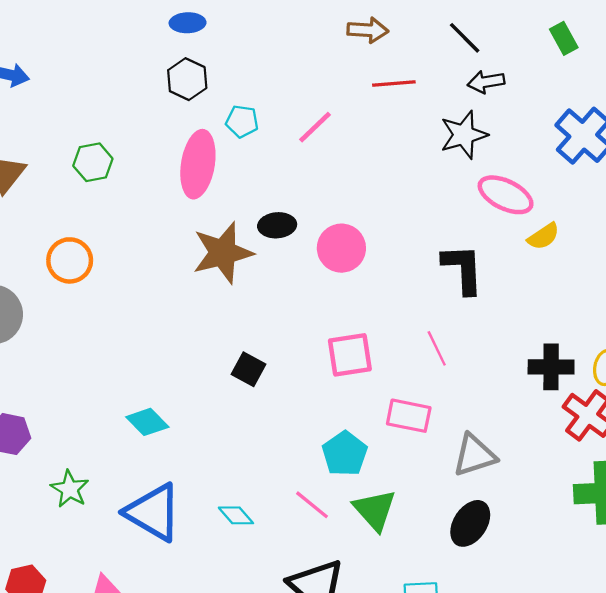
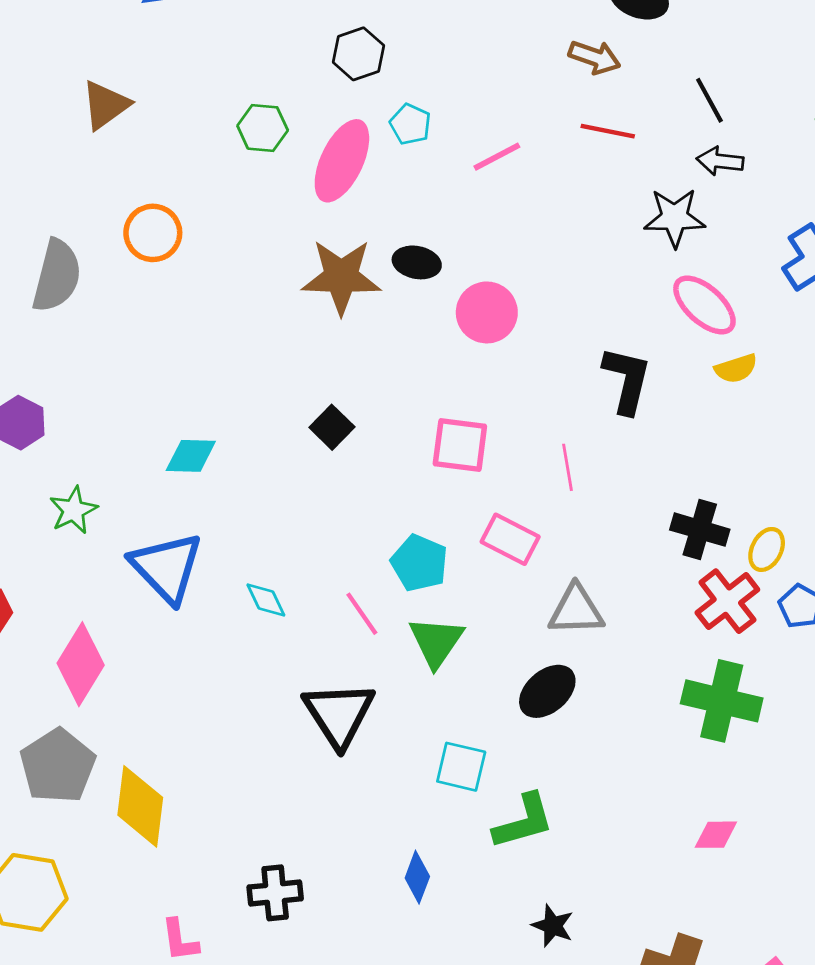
green hexagon: (93, 162) -> (263, 128), moved
cyan diamond: (147, 422) -> (191, 456), turned -60
cyan pentagon: (345, 454) -> (419, 563), turned -30

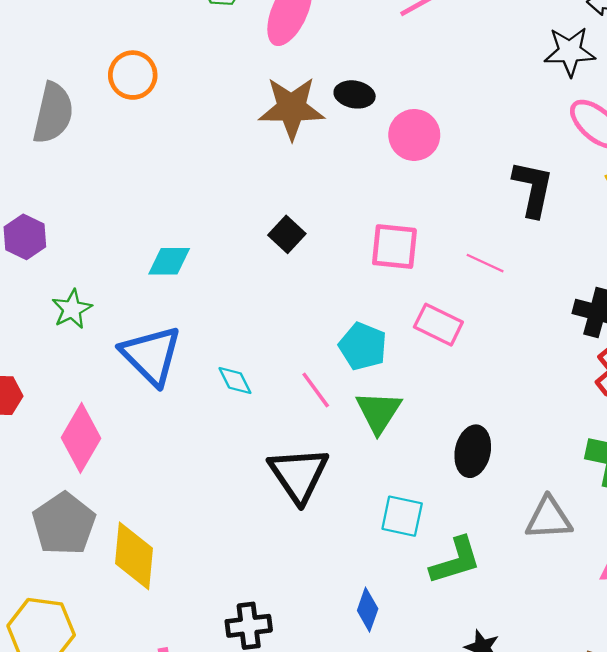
pink line: (568, 467) -> (485, 263), turned -54
gray triangle: (576, 610) -> (549, 518), moved
black ellipse: (547, 691) -> (473, 451), turned -36

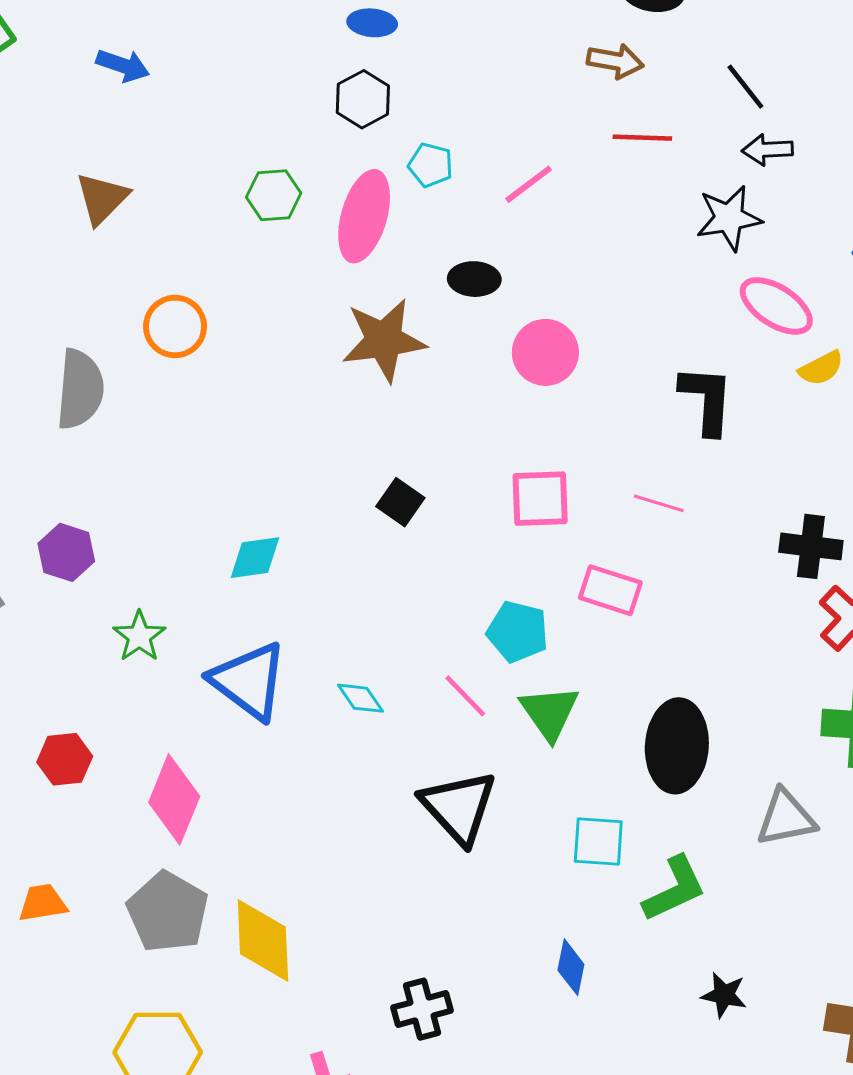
black ellipse: (355, 94) -> (474, 279), moved
black ellipse: (473, 451) -> (677, 746), size x1.4

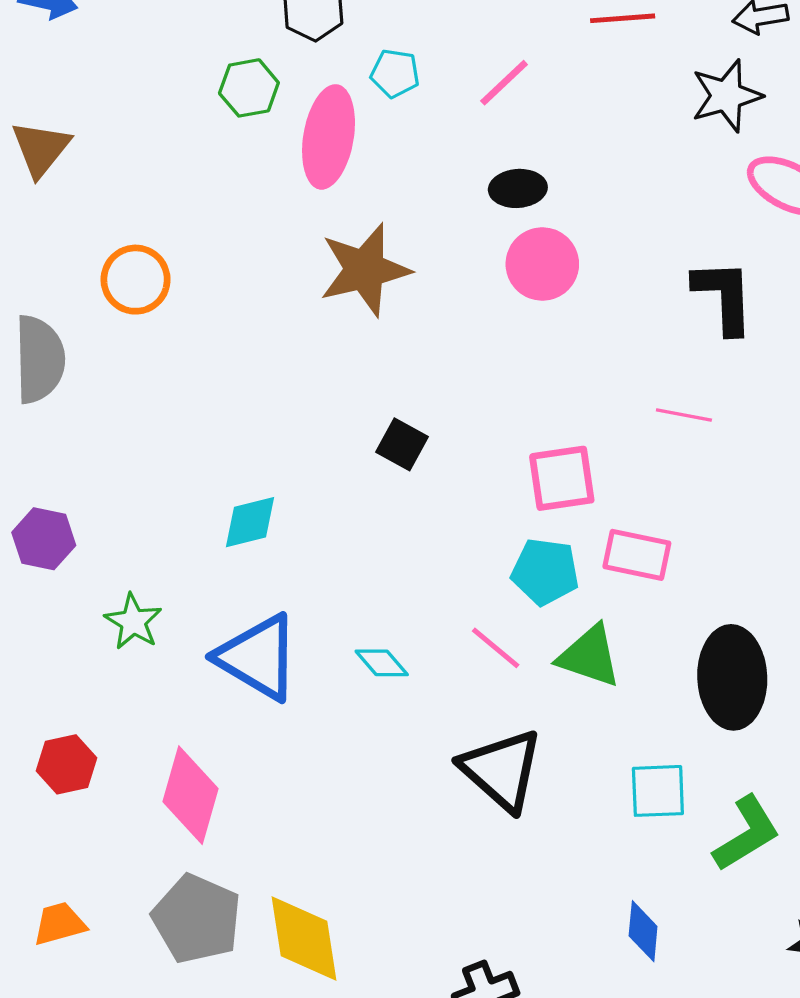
green hexagon: (274, 195) -> (249, 88), moved
black ellipse: (474, 279) -> (518, 188), moved
pink square: (540, 499) -> (562, 478), moved
pink rectangle: (610, 590) -> (637, 555), moved
green triangle: (549, 713) -> (589, 656), turned -30

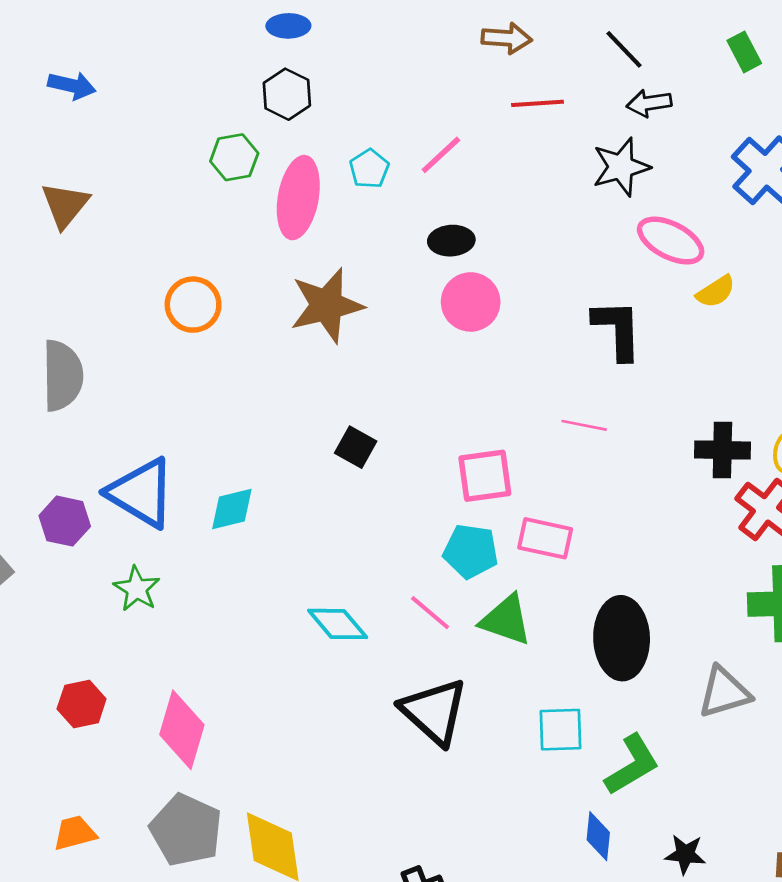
cyan pentagon: (395, 73) -> (369, 169), moved, turned 30
orange circle: (136, 280) -> (193, 305), moved
blue triangle: (258, 657) -> (141, 493), moved
cyan diamond: (382, 663) -> (338, 624), size x1.4
blue diamond: (643, 931) -> (598, 836), moved

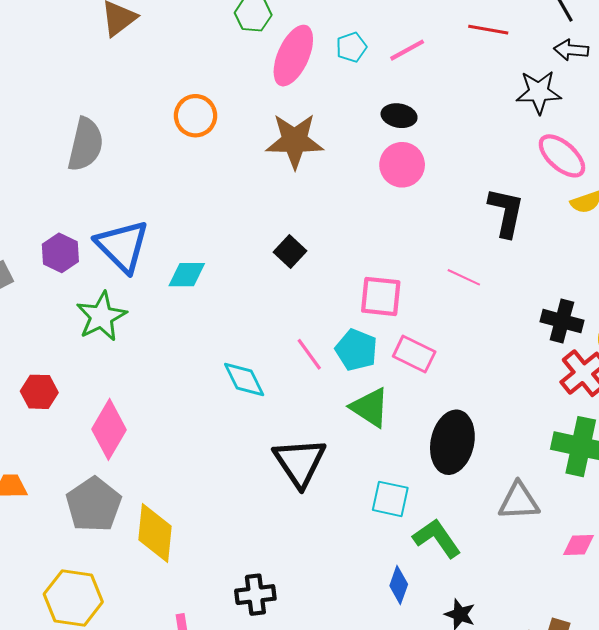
green star: (137, 589) -> (101, 316), size x1.4
pink line: (430, 613) -> (309, 354), moved
green L-shape: (632, 765) -> (437, 538), turned -108

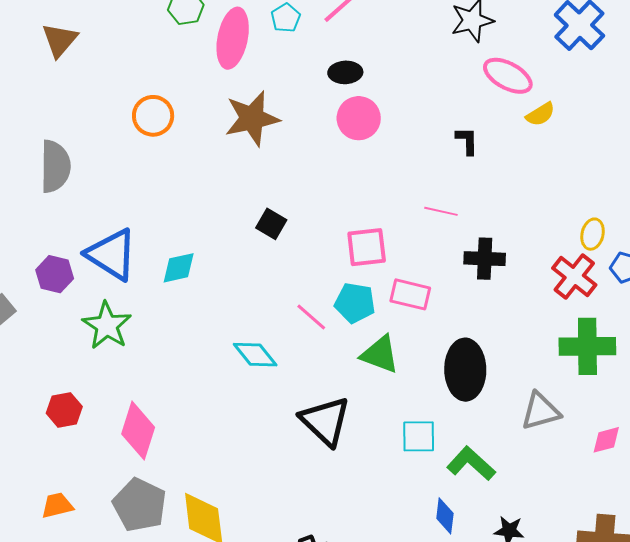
black L-shape: (506, 212) -> (467, 141), size x0.6
black cross: (562, 321) -> (485, 259), moved

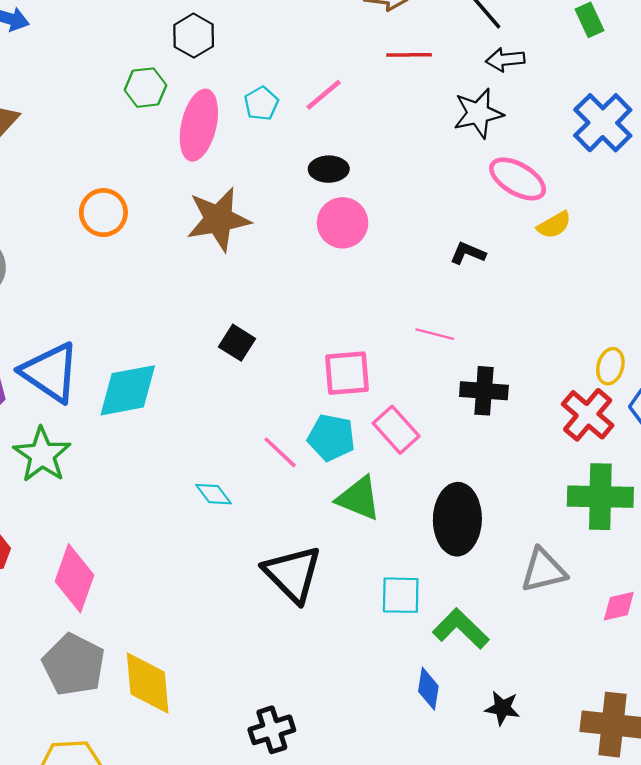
black L-shape: (467, 141) -> (468, 253), turned -68
cyan diamond: (179, 268) -> (128, 390), size x1.5
pink rectangle: (410, 294) -> (396, 430), turned 33
cyan diamond: (255, 355) -> (214, 494), size x0.7

